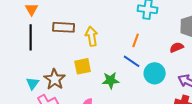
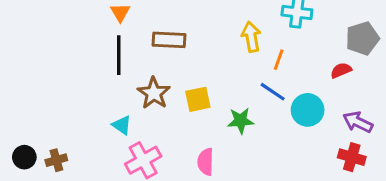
yellow arrow: (92, 36) -> (251, 37), moved
brown star: (55, 79) -> (154, 93), moved
cyan triangle: (33, 83) -> (122, 125), turned -32

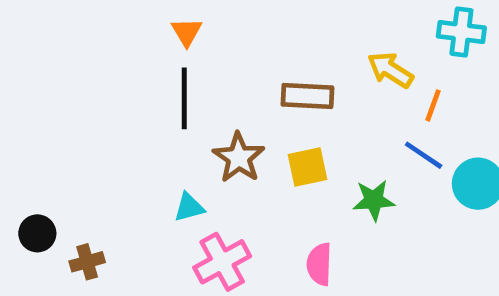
yellow arrow: (251, 37) -> (390, 70), turned -48
brown rectangle: (169, 40) -> (307, 96), moved
cyan triangle: (122, 125) -> (189, 207), turned -50
black circle: (24, 157) -> (37, 233), moved

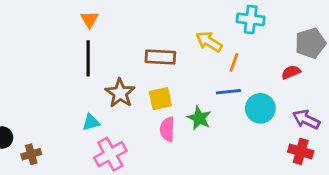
blue line: (424, 155) -> (228, 92), turned -40
green star: (374, 200) -> (199, 118), turned 30
pink semicircle: (319, 264) -> (167, 129), moved

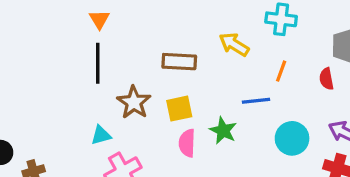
orange line: (234, 63) -> (281, 71), moved
red semicircle: (291, 72) -> (326, 79), turned -78
cyan circle: (260, 108) -> (292, 138), moved

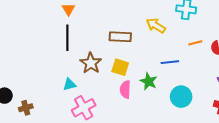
orange line: (281, 71) -> (195, 43), moved, turned 56
yellow square: (179, 109) -> (120, 67), turned 30
cyan circle: (292, 138) -> (181, 97), moved

